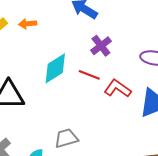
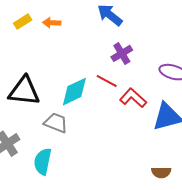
cyan diamond: (55, 68) -> (74, 92), moved
gray trapezoid: (66, 138) -> (56, 123), moved, turned 30

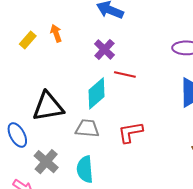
orange arrow: (52, 23) -> (56, 33), turned 84
purple cross: (122, 53) -> (104, 49), moved
red L-shape: (133, 98) -> (130, 132), moved, turned -36

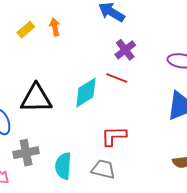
purple cross: (104, 49) -> (125, 50), moved
gray trapezoid: (87, 128) -> (103, 169), moved
gray cross: (46, 162) -> (26, 153), turned 30

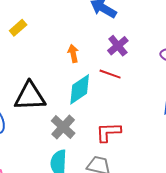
orange arrow: (55, 27) -> (73, 54), moved
gray cross: (26, 153) -> (63, 127), moved, turned -35

